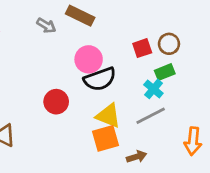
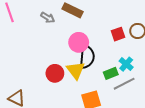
green rectangle: (165, 72) -> (111, 73), moved
black semicircle: (100, 79) -> (87, 57), turned -65
yellow triangle: (108, 116) -> (76, 70), moved, turned 30

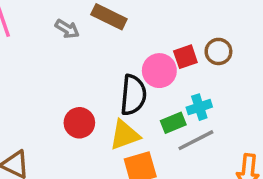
pink circle: (79, 42) -> (159, 71), moved
cyan cross: (126, 64) -> (199, 107), turned 32
yellow triangle: (76, 70) -> (125, 135), moved, turned 48

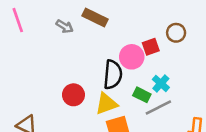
brown circle: (218, 51) -> (176, 33), moved
cyan cross: (199, 107) -> (161, 83), turned -30
green rectangle: (173, 123) -> (142, 95), turned 48

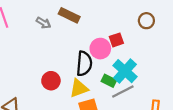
brown circle: (176, 33) -> (146, 21), moved
cyan cross: (161, 83) -> (125, 71), size x1.6

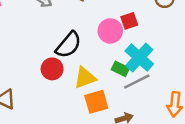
black semicircle: (84, 64) -> (69, 45), moved, turned 35

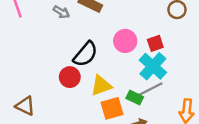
red square: (129, 21) -> (155, 43), moved
green rectangle: (120, 69) -> (135, 98), moved

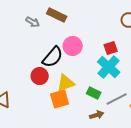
pink circle: (125, 41) -> (73, 46), moved
gray line: (150, 89) -> (117, 99), moved
orange square: (112, 108) -> (60, 99), moved

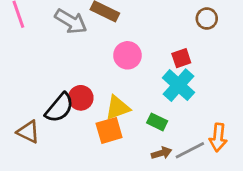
gray arrow: (33, 22) -> (71, 21), size x1.6
black semicircle: (53, 57) -> (59, 108), moved
gray line: (117, 99) -> (190, 150), moved

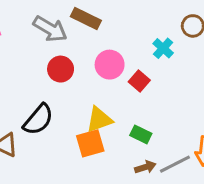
red square: (181, 58) -> (139, 81), moved, turned -30
cyan cross: (178, 85) -> (163, 48), moved, size x0.6
red circle: (81, 98) -> (61, 69), moved

